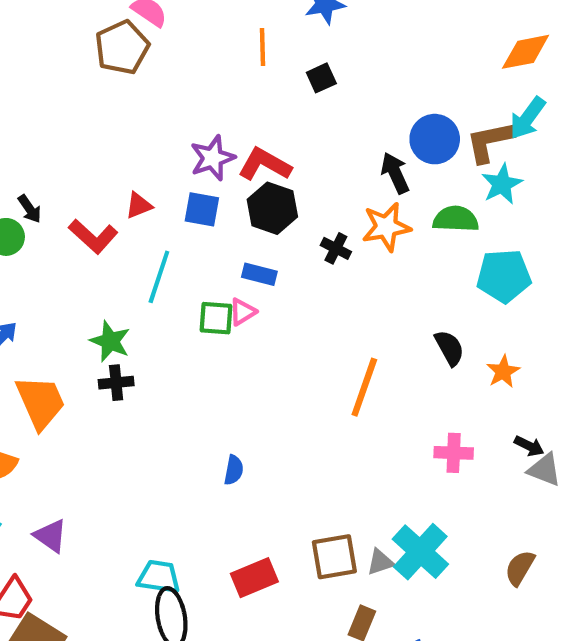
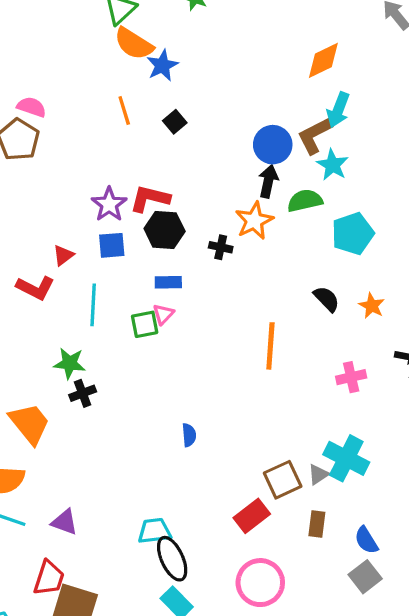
black arrow: (395, 173) -> (268, 181), moved, turned 52
red rectangle: (254, 578) -> (252, 516), moved

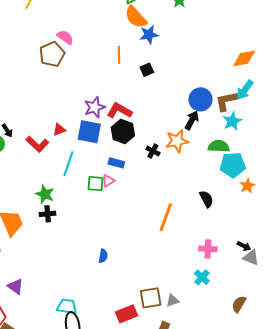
green semicircle: (305, 201) -> (219, 146), moved
blue square: (112, 245) -> (89, 132), size x1.4
orange star: (372, 306) -> (247, 186), moved
cyan cross: (346, 458) -> (202, 277), moved, size x0.6

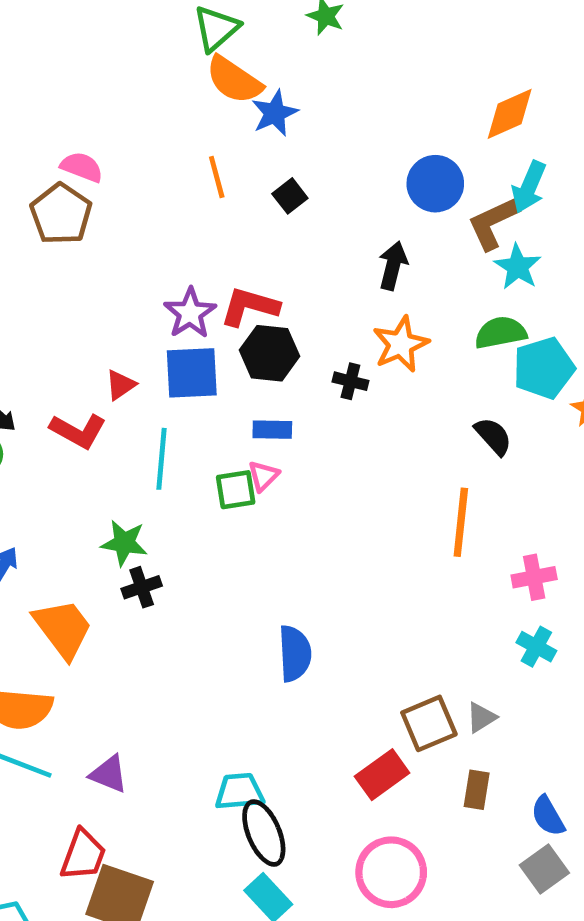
blue circle: (200, 99) -> (435, 184), moved
black arrow: (192, 120) -> (393, 266), moved
black semicircle: (206, 199) -> (493, 436), moved
orange line: (166, 217) -> (461, 522), moved
blue semicircle: (103, 256) -> (295, 654), size x1.6

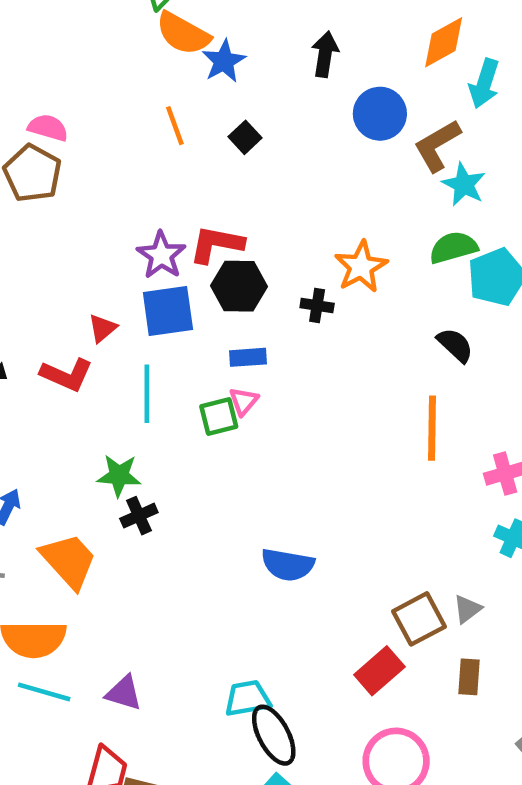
cyan arrow: (529, 187) -> (484, 84), moved
black arrow: (393, 266) -> (325, 54), moved
blue semicircle: (295, 654) -> (288, 565), turned 108

